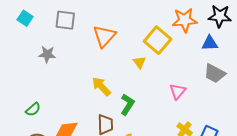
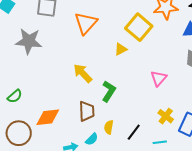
gray star: (47, 54) -> (29, 41), size x1.5
yellow triangle: (139, 62) -> (121, 49), turned 40

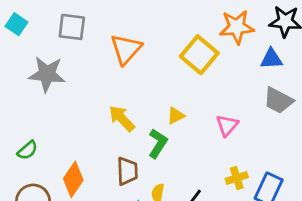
yellow triangle: (121, 49) -> (176, 116), moved
yellow cross: (166, 116) -> (237, 178), turned 35
orange diamond: (48, 117) -> (73, 179), turned -50

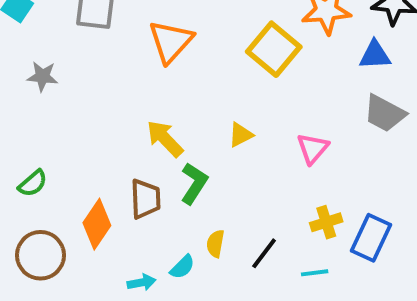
gray star: (47, 74) -> (42, 76), moved, size x0.6
green L-shape: (158, 143) -> (194, 183), moved
brown trapezoid: (127, 171) -> (145, 199), moved

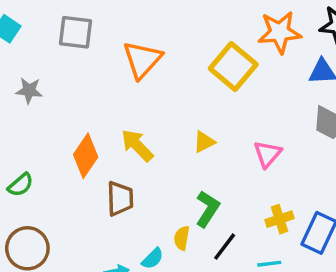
green L-shape: (194, 183) -> (207, 209), moved
orange diamond: (97, 224) -> (86, 156), moved

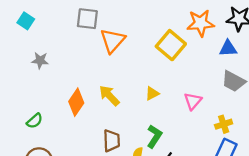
gray square: (75, 32) -> (87, 19), moved
brown trapezoid: (120, 199) -> (112, 141), moved
yellow cross: (280, 219) -> (224, 124), moved

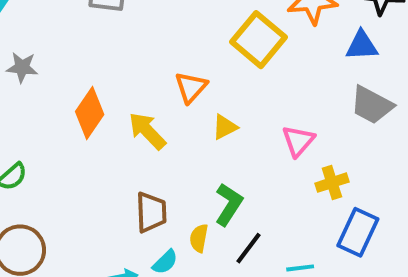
orange triangle: (113, 41) -> (191, 87), moved, size x0.7
orange diamond: (76, 102) -> (90, 113), moved
yellow cross: (224, 124) -> (332, 183), moved

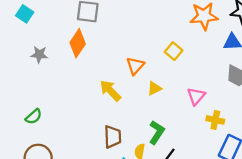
yellow square: (258, 40) -> (174, 51), moved, size x0.6
orange diamond: (90, 113) -> (78, 43), moved
yellow cross: (332, 183) -> (215, 120), turned 30

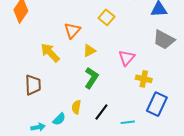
green L-shape: (157, 132) -> (91, 78), moved
brown trapezoid: (113, 137) -> (33, 85), moved

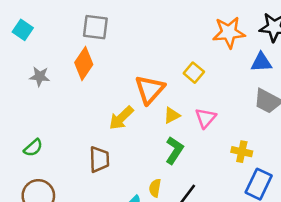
orange triangle: (72, 31) -> (150, 89), size x1.4
yellow arrow: (50, 53) -> (121, 118), turned -90
pink triangle: (127, 58) -> (205, 118), moved

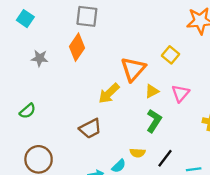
green semicircle: (33, 148) -> (28, 111), moved
brown trapezoid: (99, 159) -> (90, 129), turned 65
yellow semicircle: (155, 188) -> (138, 153), turned -96

